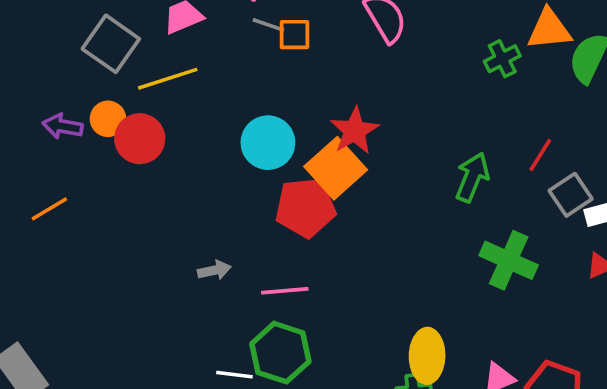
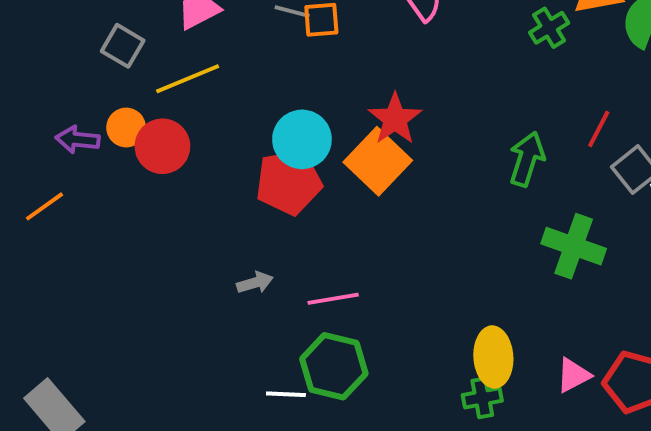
gray square: (111, 44) -> (123, 46), size x0.7
red pentagon: (305, 208) -> (289, 182), moved
orange line: (49, 209) -> (44, 206), moved

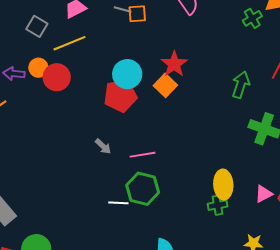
orange square: (378, 161) -> (165, 85), size x0.7
gray arrow: (255, 283) -> (103, 146), turned 60

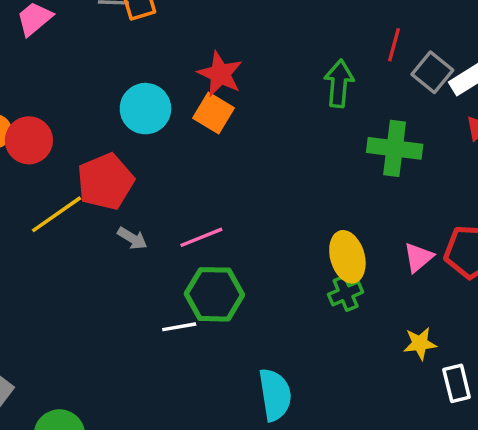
yellow line: (70, 43) -> (56, 214), moved
red pentagon: (120, 96) -> (105, 182), moved

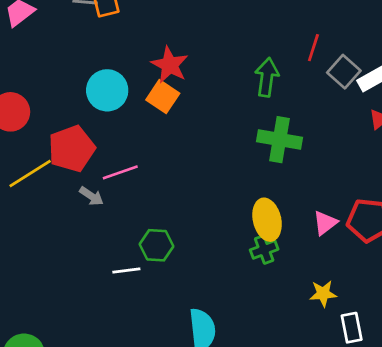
green cross: (395, 148) -> (280, 140), moved
pink line: (201, 237) -> (120, 172), moved
green hexagon: (214, 294) -> (157, 245), size x0.7

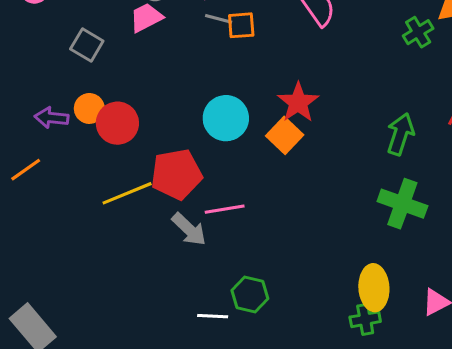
gray arrow: (91, 196) -> (189, 229), size x1.4

